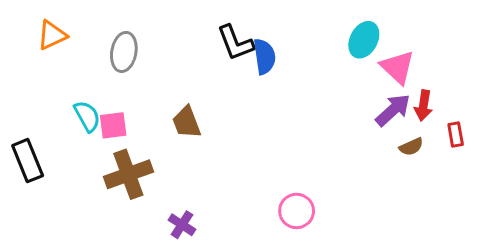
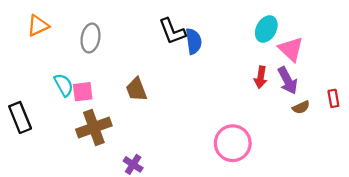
red arrow: (423, 105) -> (261, 77), moved
purple arrow: (393, 110) -> (288, 80), turned 104
pink circle: (297, 211) -> (233, 143), moved, size x1.4

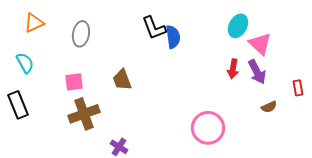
cyan semicircle: (64, 85) -> (25, 63), moved
brown semicircle: (301, 107) -> (269, 107), moved

